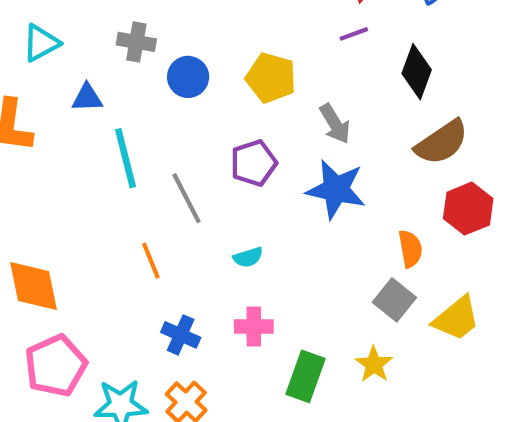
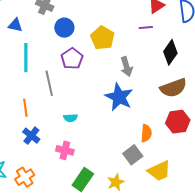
purple pentagon: (254, 163) -> (72, 59), moved, turned -30
blue cross: (181, 335) -> (31, 136), moved

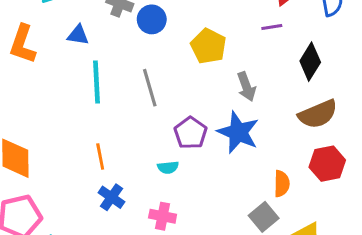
blue circle: (64, 28) -> (152, 19), moved
purple pentagon: (72, 59) -> (191, 133), moved
gray line: (49, 83) -> (150, 88), moved

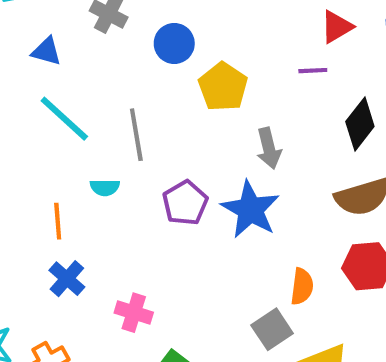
blue circle: (152, 19) -> (174, 43), moved
cyan line: (97, 82) -> (64, 119), turned -51
cyan semicircle: (168, 167) -> (105, 187), moved

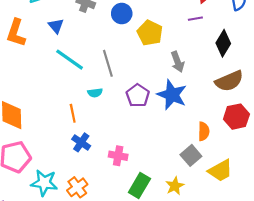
blue triangle: (46, 51) -> (56, 26), turned 42

